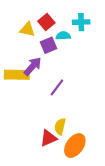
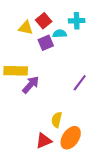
purple arrow: (33, 66) -> (31, 85), moved
purple line: (57, 87) -> (80, 83), moved
red triangle: (48, 138) -> (44, 141), moved

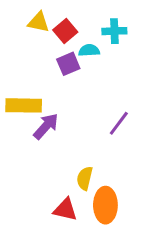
yellow triangle: (26, 28) -> (39, 22), moved
orange ellipse: (71, 138) -> (105, 205), turned -35
red triangle: (44, 141) -> (65, 210), turned 36

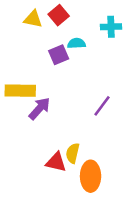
red square: (65, 31) -> (59, 15), moved
cyan cross: (114, 31) -> (111, 27), moved
red triangle: (65, 210) -> (56, 162), moved

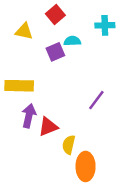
yellow triangle: (33, 19) -> (24, 31), moved
purple arrow: (39, 108) -> (29, 116), moved, turned -30
red triangle: (56, 162) -> (48, 127), moved, turned -35

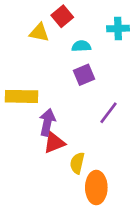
yellow triangle: (24, 31) -> (39, 33), moved
purple square: (55, 52) -> (84, 75), moved
purple arrow: (29, 116) -> (47, 122), moved

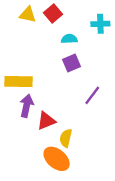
yellow triangle: (39, 33) -> (28, 15), moved
purple arrow: (47, 122) -> (27, 106), moved
orange ellipse: (96, 188) -> (57, 159), moved, turned -50

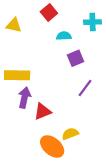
yellow triangle: (28, 15) -> (14, 25), moved
purple square: (72, 63) -> (76, 58), moved
yellow semicircle: (66, 138) -> (70, 134), moved, turned 56

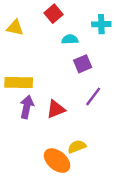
red triangle: (43, 111) -> (56, 109), moved

